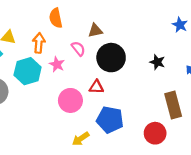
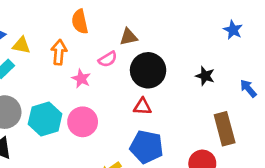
pink semicircle: (78, 49) -> (108, 59), turned 98
cyan hexagon: (28, 71) -> (45, 119), moved
red triangle: (96, 87) -> (142, 106), moved
pink circle: (70, 100) -> (83, 122), moved

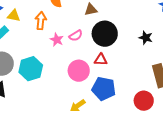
pink semicircle: (108, 59) -> (76, 36), moved
pink circle: (83, 122) -> (79, 71), moved

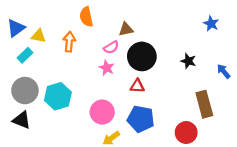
pink semicircle: (76, 36) -> (111, 47), moved
pink star: (57, 40) -> (107, 68), moved
pink circle: (79, 71) -> (102, 112), moved

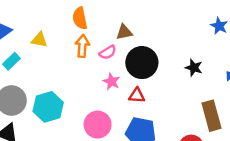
yellow triangle: (39, 36) -> (39, 40), moved
orange arrow: (69, 42) -> (82, 46), moved
pink star: (107, 68) -> (111, 82), moved

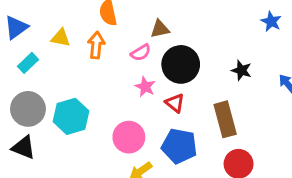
orange arrow: (82, 46) -> (96, 45), moved
red triangle: (137, 95) -> (175, 103), turned 36
brown rectangle: (211, 116) -> (225, 119), moved

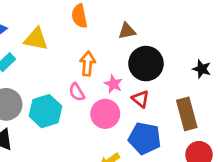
yellow triangle: (61, 38) -> (36, 39), size x1.4
orange arrow: (96, 45) -> (88, 64), moved
pink semicircle: (141, 53) -> (77, 92), moved, turned 90
pink circle: (129, 137) -> (105, 114), moved

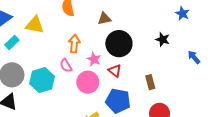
black star: (202, 69) -> (163, 39), moved
brown rectangle: (187, 114) -> (150, 82), size x0.6

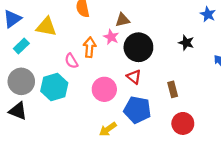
pink star: (94, 59) -> (111, 37), moved
pink semicircle: (66, 65) -> (71, 61), moved

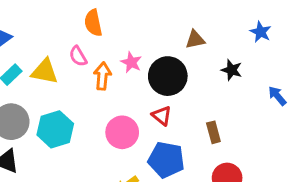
brown triangle: (123, 20) -> (195, 40), moved
yellow triangle: (46, 27) -> (45, 71), moved
pink semicircle: (71, 61) -> (78, 56), moved

